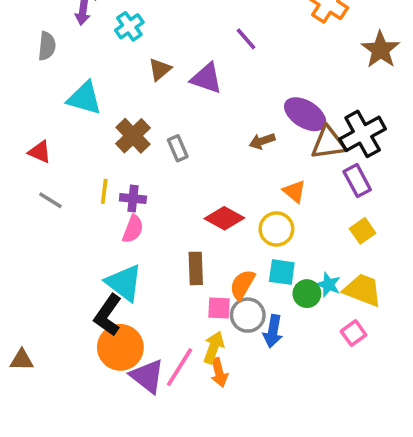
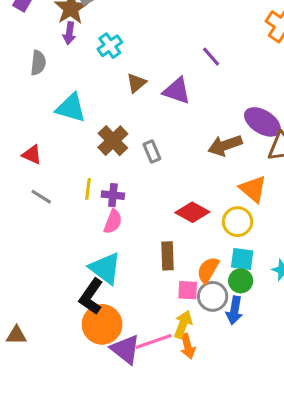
brown arrow: (262, 141) -> (225, 145), size x1.5
orange triangle: (294, 191) -> (253, 189), size x1.4
green circle: (307, 294) -> (241, 281), moved
pink line: (180, 367) -> (153, 342), turned 39

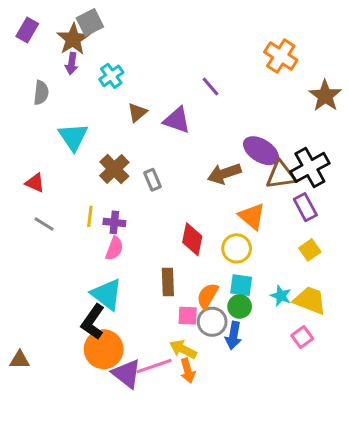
cyan triangle: (71, 108) -> (73, 137), turned 40
red diamond: (192, 212) -> (192, 239), turned 72
yellow arrow: (183, 324) -> (183, 349), turned -84

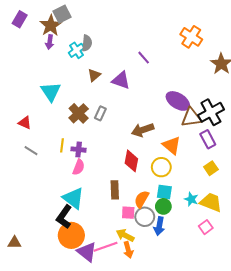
gray semicircle: (41, 93) -> (87, 43), moved
brown arrow: (224, 174) -> (143, 130), moved
gray rectangle: (153, 180) -> (100, 113), moved, turned 48

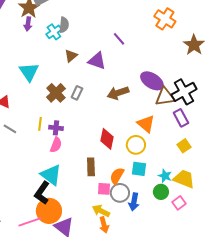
brown arrow: (143, 130) -> (118, 93), moved
green circle: (163, 206) -> (161, 192), moved
pink line: (105, 247) -> (30, 222), moved

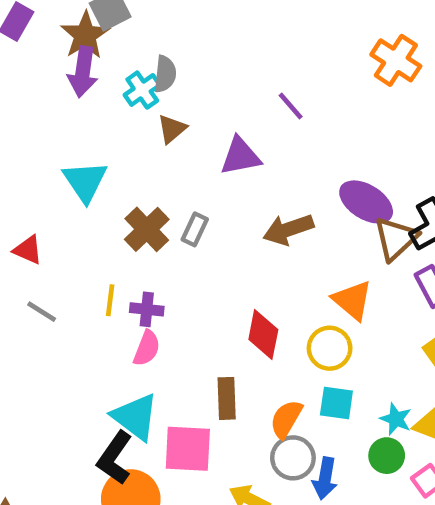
purple arrow: (28, 24) -> (83, 72), size x1.5
brown triangle: (71, 56) -> (172, 129), moved
purple triangle: (97, 61) -> (240, 156), turned -30
brown triangle: (165, 97) -> (396, 239), turned -35
pink square: (104, 189) -> (188, 449), moved, size x1.6

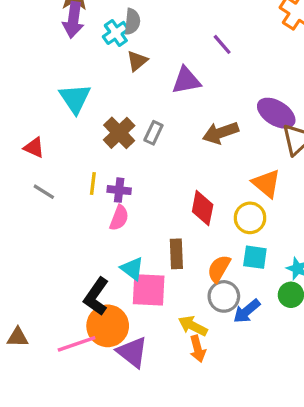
cyan triangle: (135, 417) -> (132, 269), moved, size x0.7
blue arrow: (325, 478) -> (247, 311), turned 40

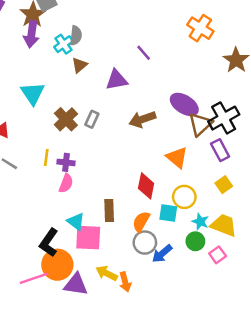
red diamond: (203, 208) -> (146, 186), moved
yellow circle: (250, 218) -> (184, 197), moved
yellow arrow: (193, 326) -> (107, 273), moved
purple triangle: (132, 352) -> (76, 284), turned -30

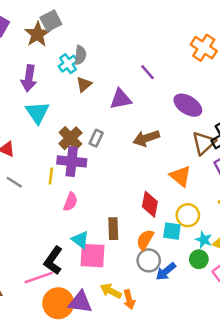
purple arrow: (31, 34) -> (29, 78), moved
purple ellipse: (184, 104) -> (188, 105), moved
purple cross: (66, 162) -> (72, 161), moved, size x1.6
orange circle: (57, 265) -> (58, 303), moved
pink line: (34, 278) -> (39, 278), moved

